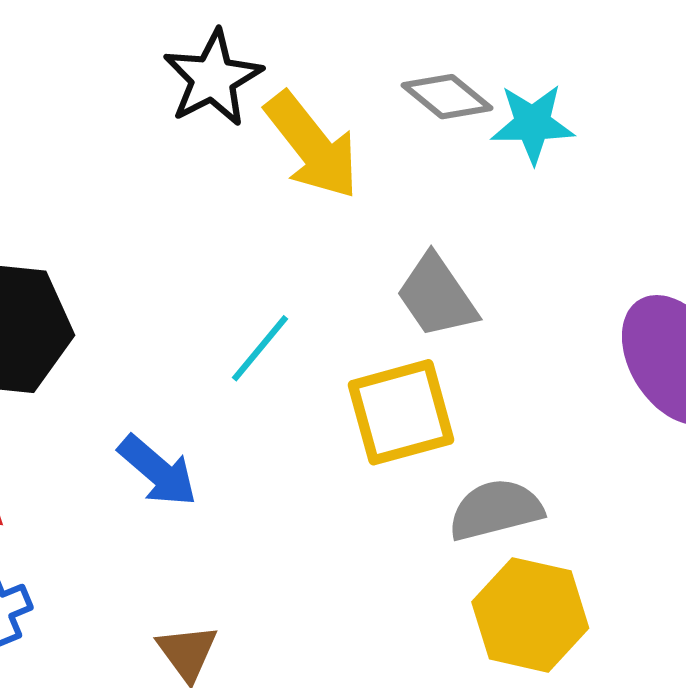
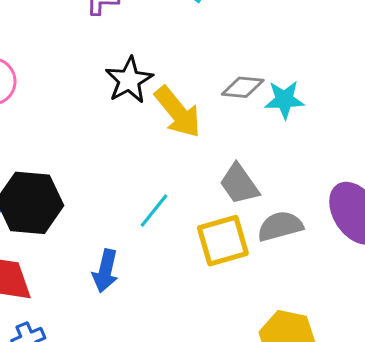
gray diamond: (447, 97) -> (243, 87), turned -33
blue arrow: (158, 471) -> (105, 271), turned 63
gray semicircle: (496, 510) -> (280, 226), moved

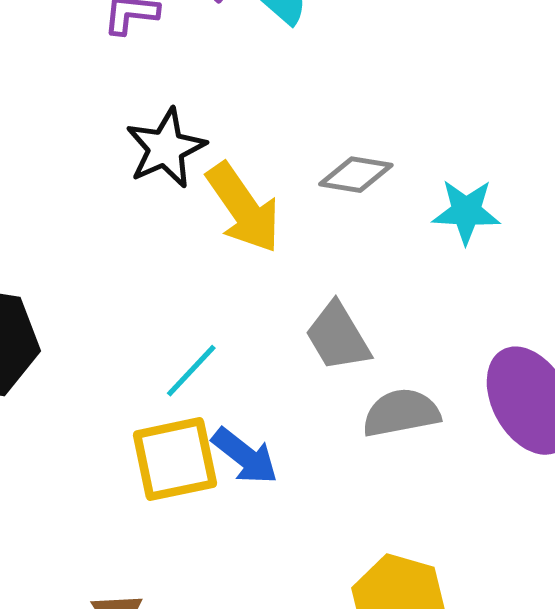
cyan star: (284, 100) -> (466, 212), moved
yellow square: (223, 241) -> (175, 459), moved
blue arrow: (105, 271) -> (245, 456), moved, turned -69

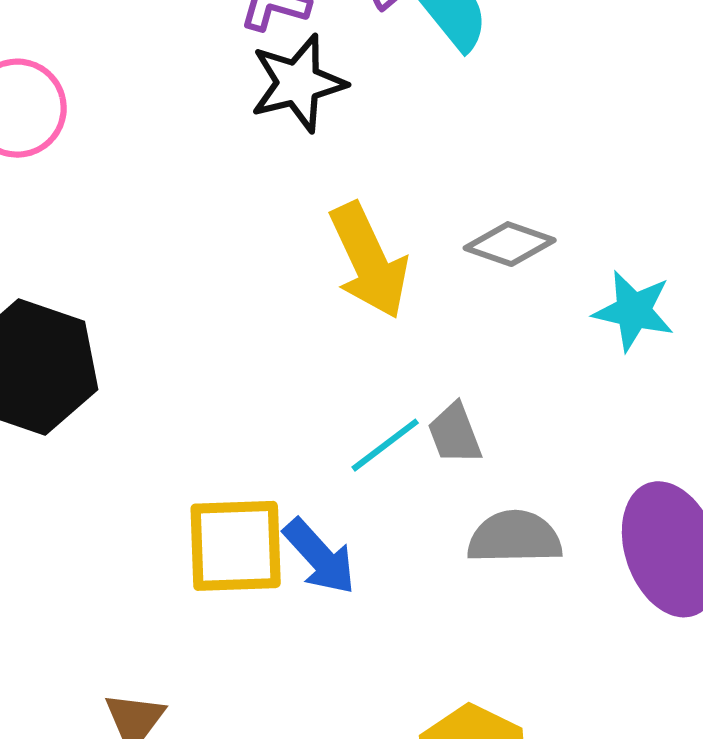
black star: (166, 148) -> (298, 83), moved
gray trapezoid: (338, 337) -> (455, 434), size x0.7
cyan line: (191, 371) -> (385, 445), moved

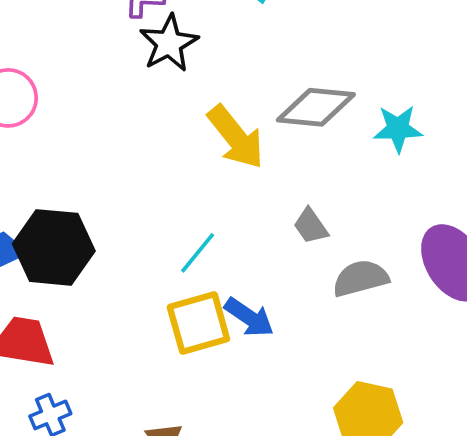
gray diamond: (510, 244) -> (316, 107), size x1.5
cyan line: (385, 445) -> (198, 253), moved

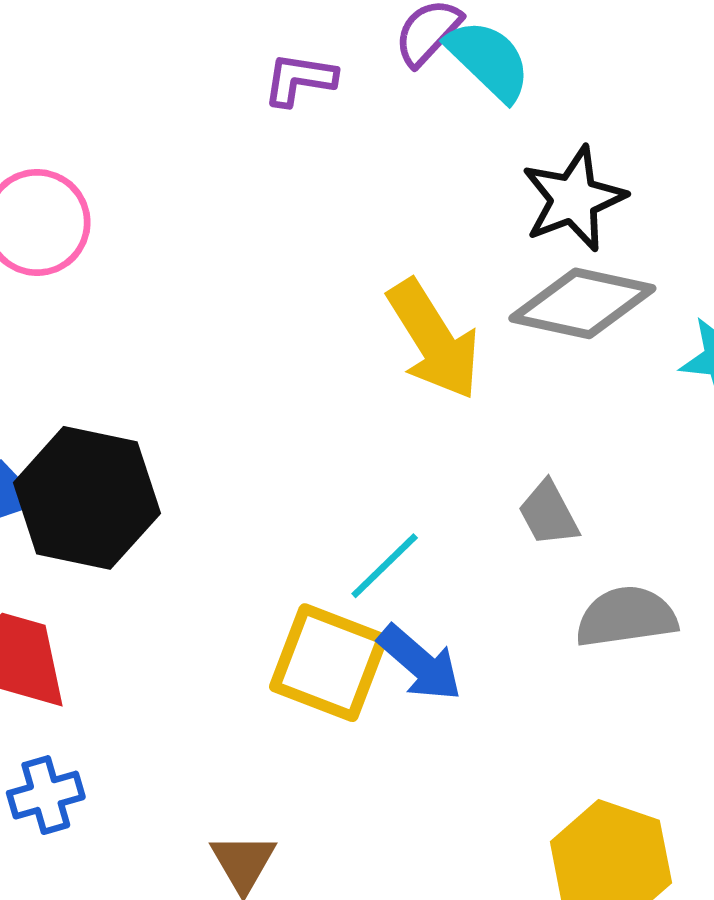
black star: (169, 43) -> (574, 199), moved
cyan line: (198, 253) -> (385, 566), moved
yellow square: (198, 323) -> (329, 663), turned 30

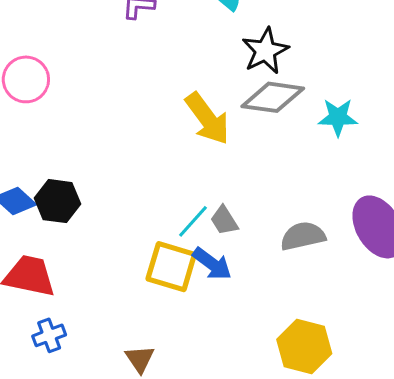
black hexagon: (87, 498) -> (58, 201), size x0.7
gray trapezoid: (549, 514) -> (224, 220), moved

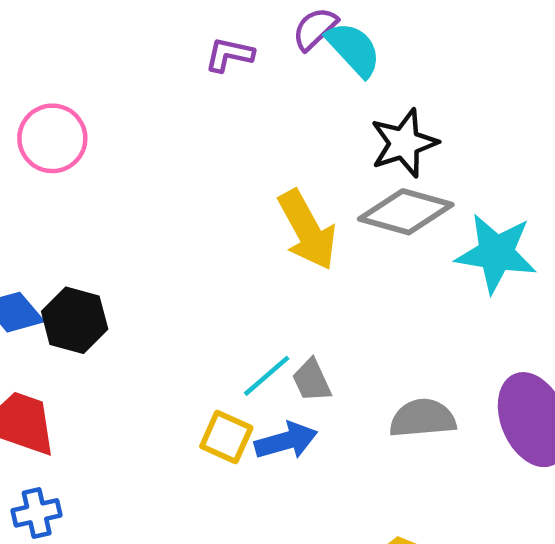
cyan star: (338, 117) -> (496, 253), size x1.4
blue arrow: (212, 264) -> (286, 441), turned -60
yellow square: (171, 267) -> (226, 437), size x0.7

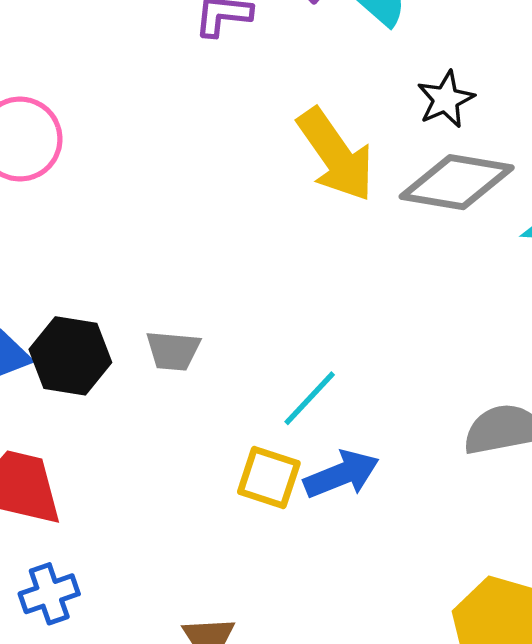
black star: (404, 143) -> (446, 99), size x0.7
yellow arrow: (307, 230) -> (336, 155), moved
gray trapezoid: (312, 380) -> (173, 351), moved, turned -54

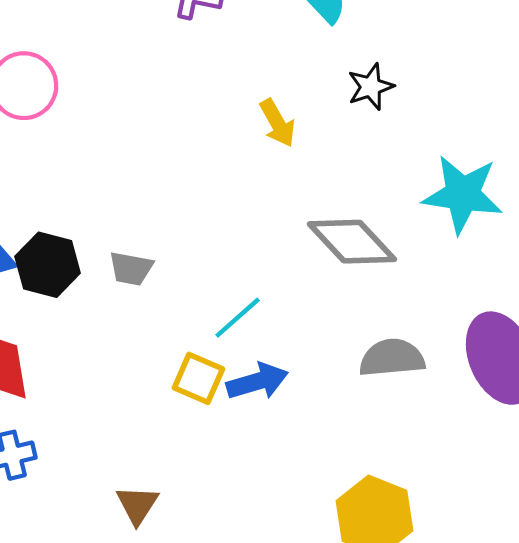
yellow arrow: (336, 155) -> (278, 123), size x0.6
gray diamond: (457, 182) -> (352, 242), moved, turned 32

